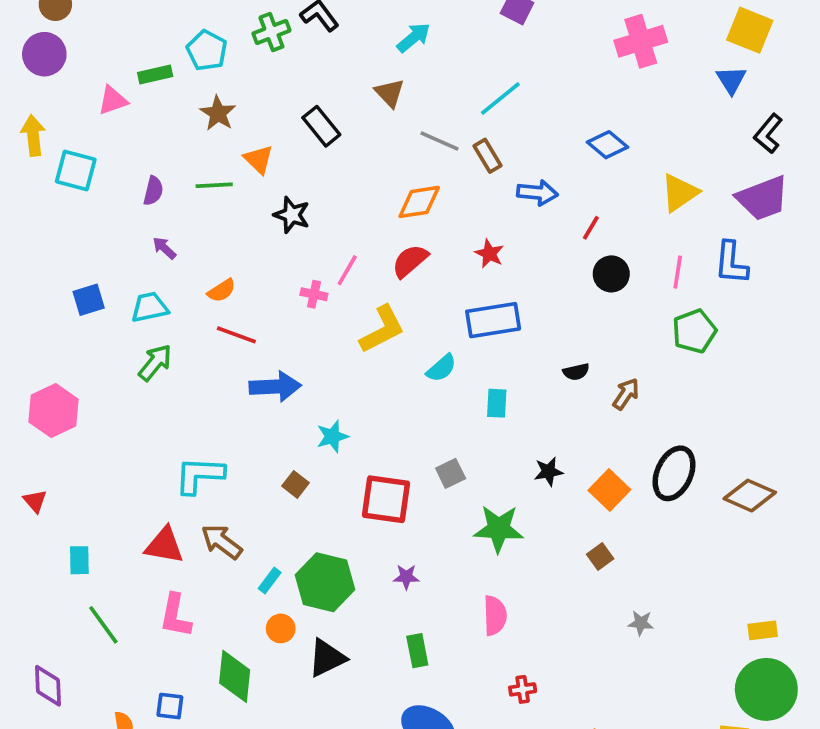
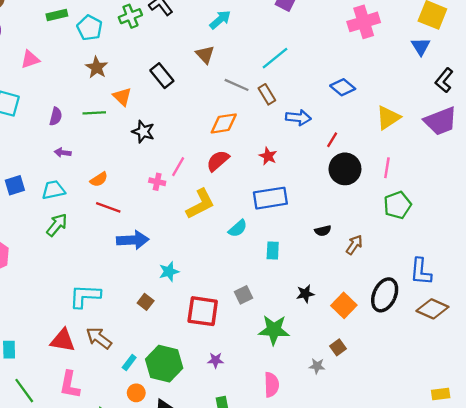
green rectangle: (155, 74) -> (57, 15), moved
purple arrow: (164, 248) -> (63, 153), turned -35
blue L-shape: (731, 263) -> (421, 272), moved
black circle: (611, 274) -> (345, 169), size x1.4
gray star: (641, 623) -> (317, 366), moved

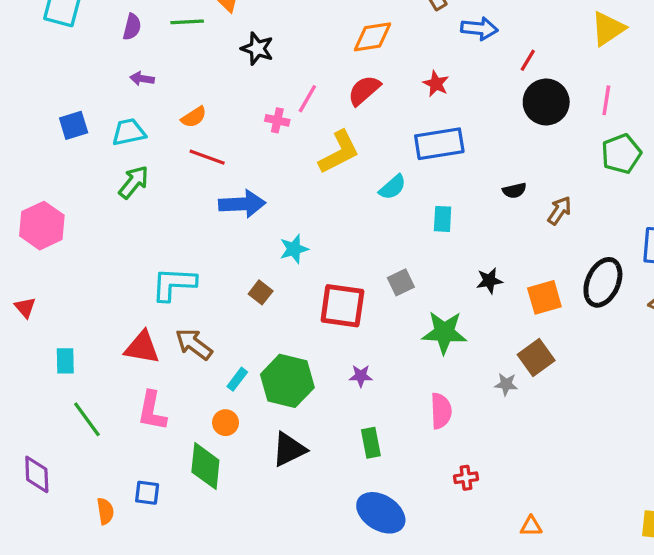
orange square: (344, 305) -> (544, 297), turned 30
brown square: (338, 347) -> (536, 358), size x1.5
orange circle: (136, 393) -> (226, 423), moved

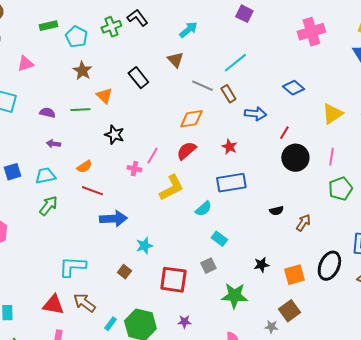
purple semicircle: (132, 27) -> (47, 113), turned -91
black star: (257, 49) -> (114, 135), moved
cyan rectangle: (443, 219) -> (219, 239), moved, turned -56

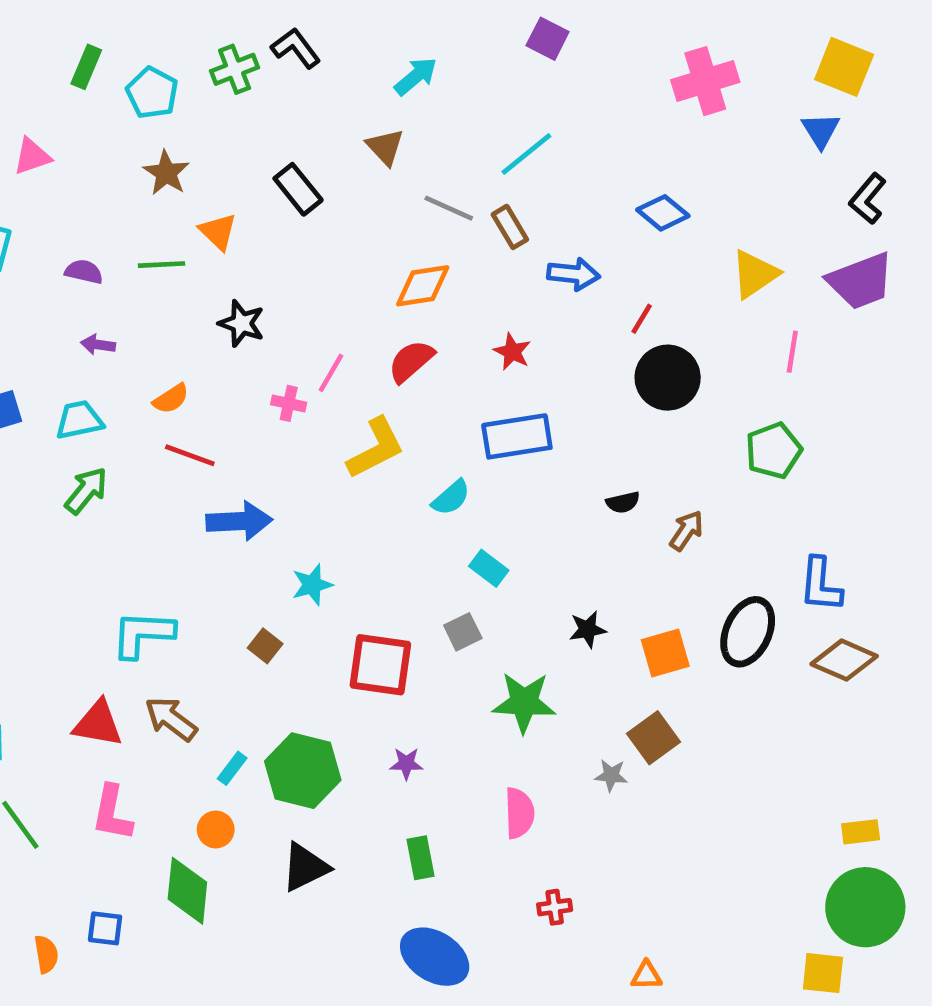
green rectangle: (48, 26) -> (86, 67), turned -54
pink line: (331, 157) -> (792, 352), moved

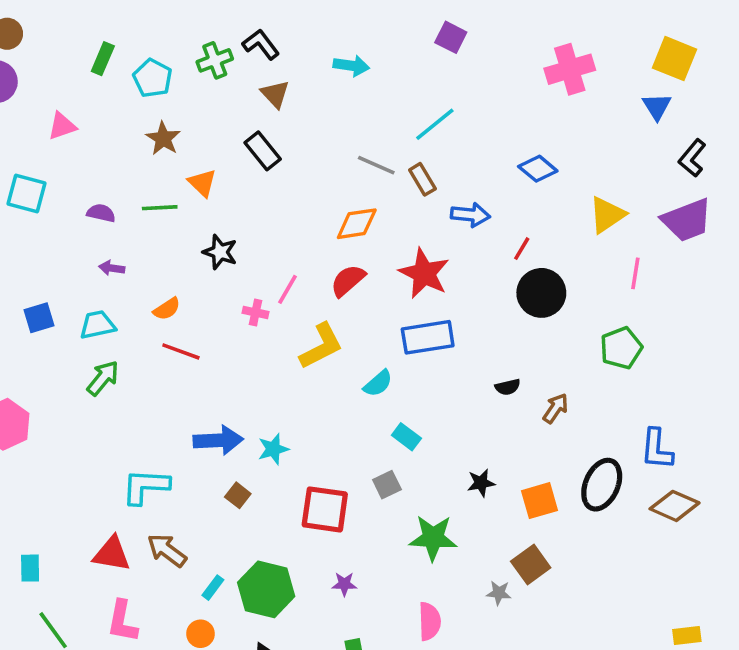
cyan arrow: (416, 76) -> (351, 66), turned 48
brown triangle: (385, 147) -> (275, 94), moved
red star: (512, 352) -> (424, 273), size x1.8
blue arrow: (239, 521) -> (218, 440), moved

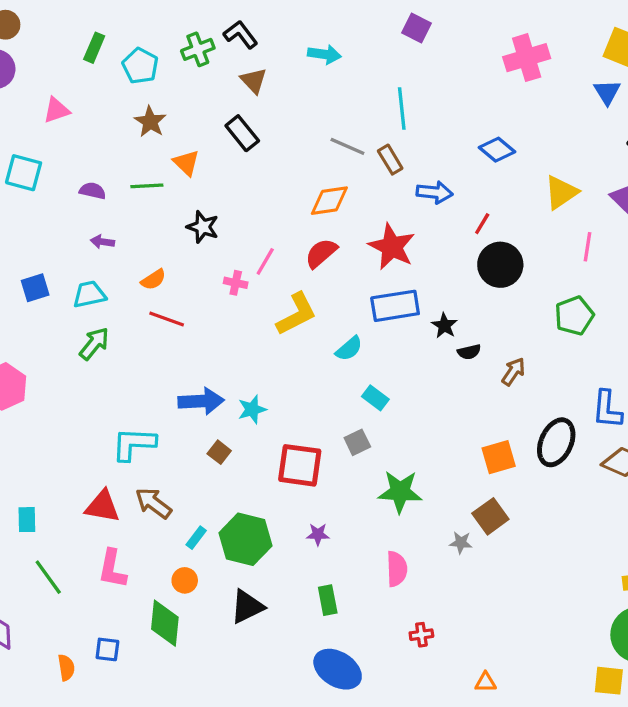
cyan line: (435, 124) -> (402, 109), turned -57
black star: (481, 483) -> (444, 326), moved, turned -30

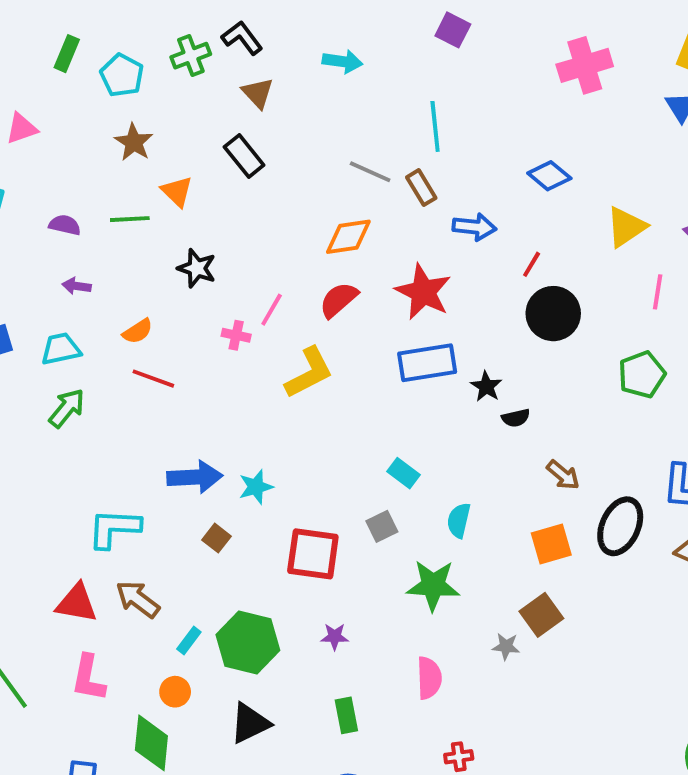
cyan semicircle: (349, 349) -> (459, 520), moved, turned 144
brown arrow: (513, 372) -> (563, 475), moved, turned 96

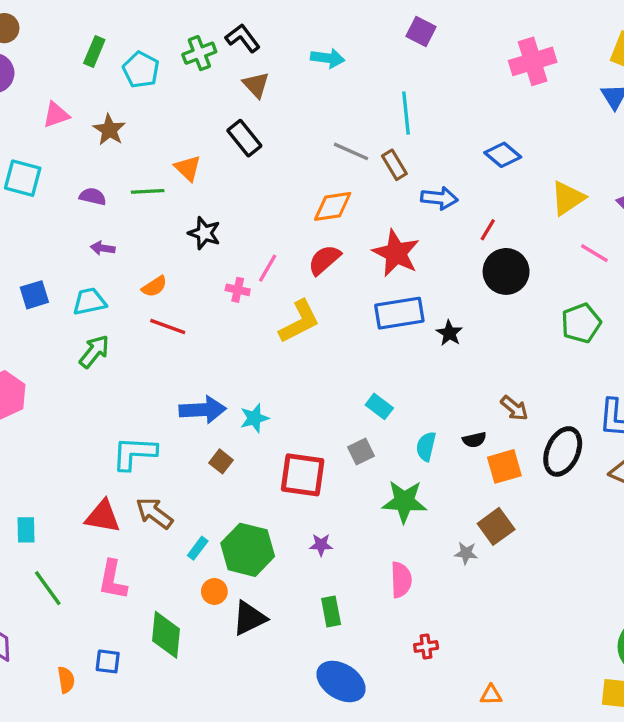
brown star: (134, 142) -> (109, 130), moved
pink line: (658, 292) -> (594, 253), turned -68
black semicircle: (516, 418) -> (474, 440), moved
orange circle: (175, 692) -> (214, 591), moved

